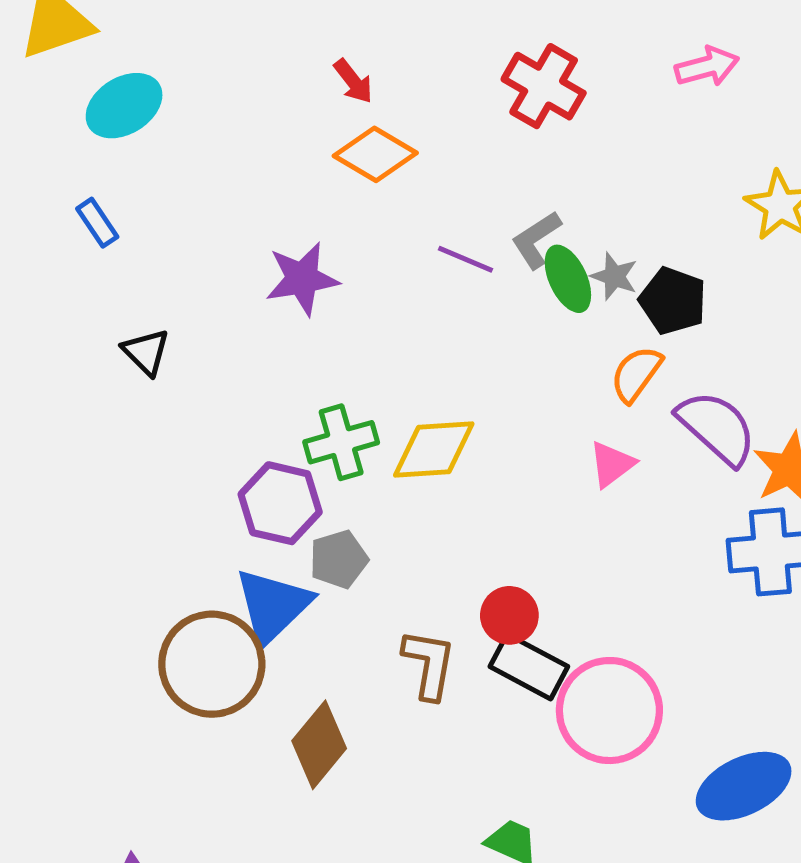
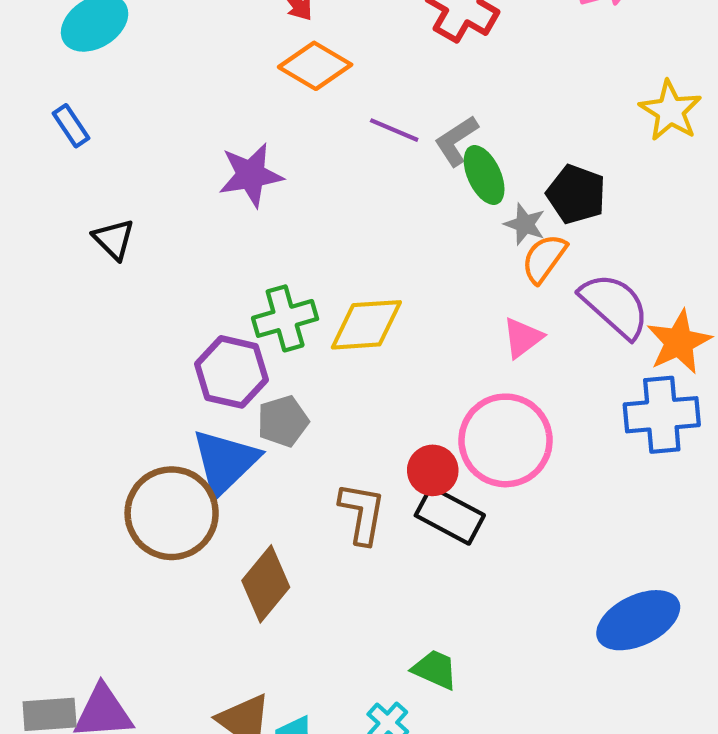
purple line: (466, 259) -> (394, 130), moved
gray star: (614, 276) -> (525, 224), moved
pink circle: (609, 711) -> (506, 440), moved

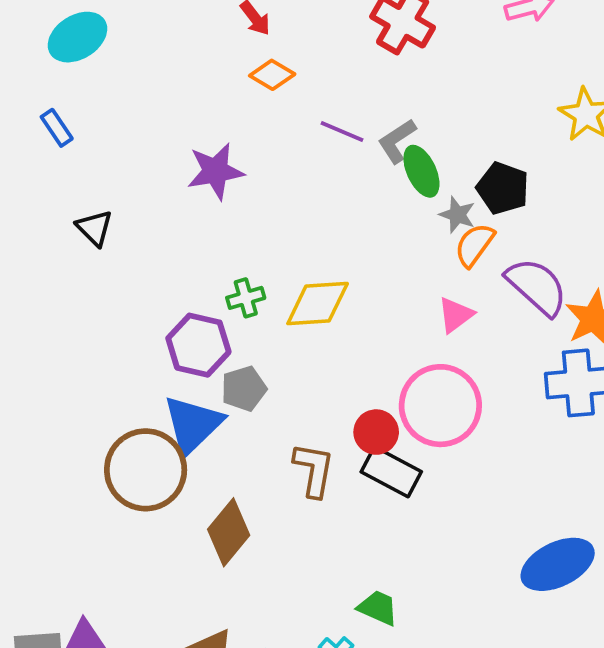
orange diamond: (315, 66) -> (272, 75), size x0.7
green cross: (285, 318) -> (246, 298), size x0.7

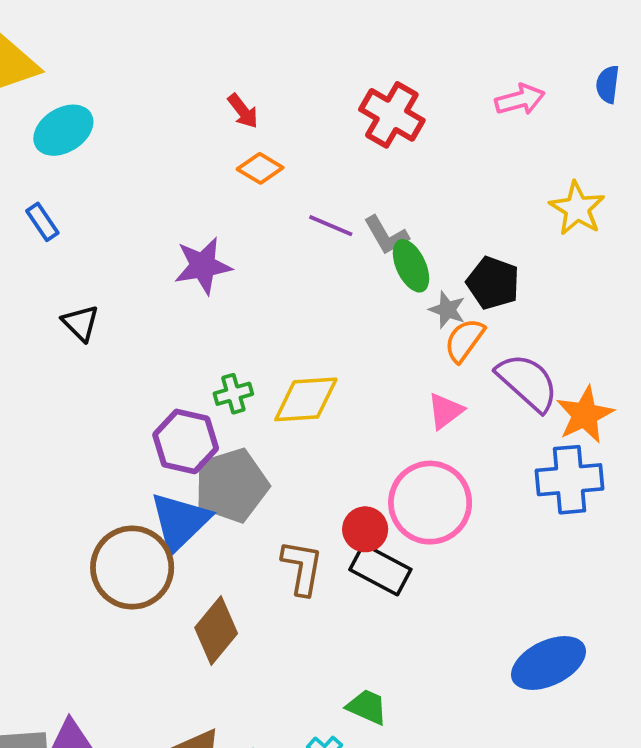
gray L-shape: (397, 141) -> (386, 235), turned -87
gray pentagon: (244, 389) -> (231, 485), size x1.6

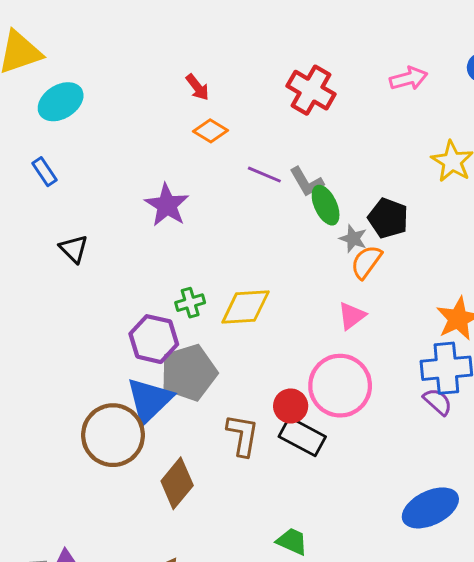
purple star: (203, 266) -> (167, 205), turned -30
purple semicircle: (527, 382) -> (438, 402), moved, size x0.6

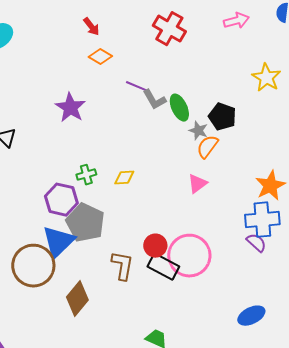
gray L-shape: (307, 182) -> (154, 100), moved
yellow diamond: (245, 307) -> (124, 178), size x0.6
gray pentagon: (189, 373) -> (85, 223), turned -30
pink circle: (340, 386) -> (189, 256), moved
blue ellipse: (430, 508) -> (251, 316), size x0.7

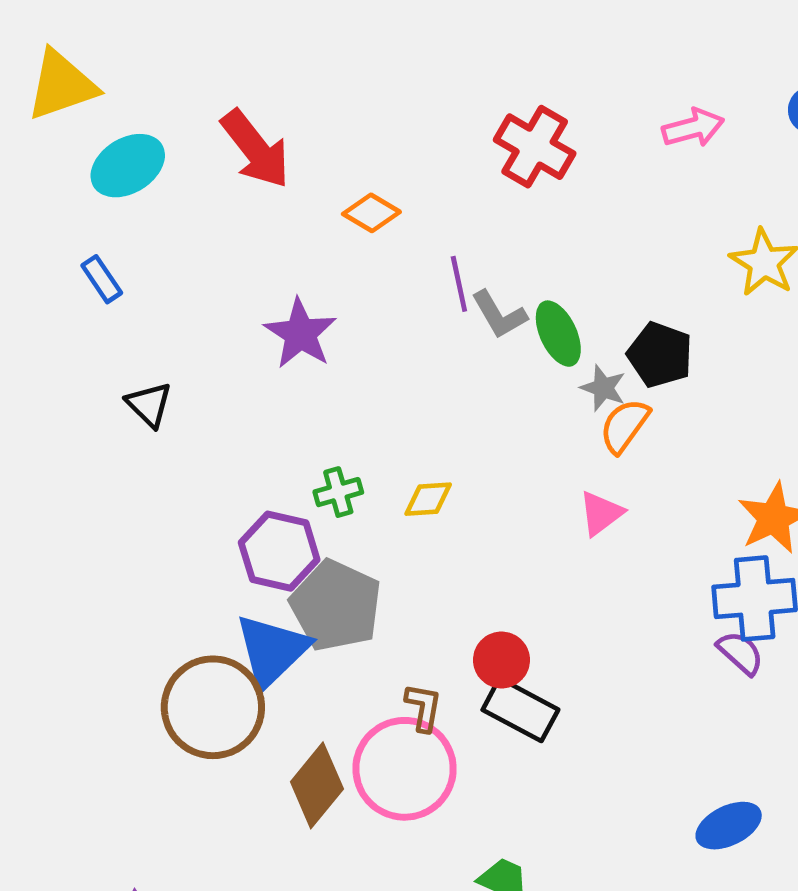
red arrow: (91, 27) -> (255, 149), moved, size x1.8
purple line: (137, 87) -> (459, 284), turned 55
pink circle: (189, 256) -> (405, 769), moved
brown L-shape: (122, 266) -> (423, 707), size x0.7

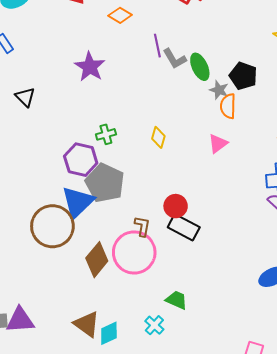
orange semicircle: (625, 426) -> (228, 106), turned -35
yellow diamond: (428, 499) -> (158, 137), moved, turned -70

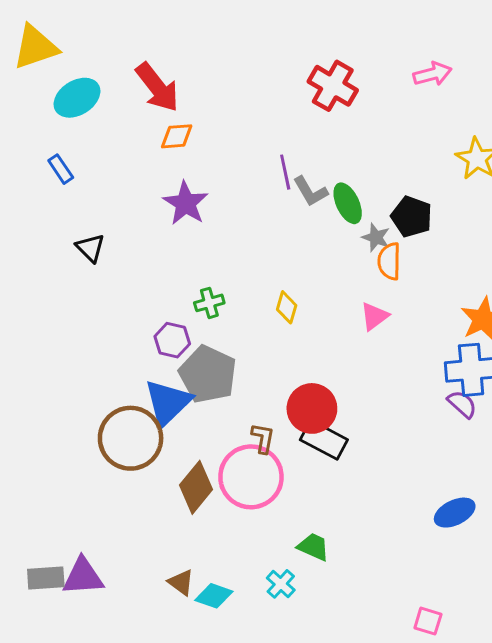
orange diamond: (120, 15) -> (177, 136), moved, turned -35
purple hexagon: (81, 160) -> (172, 340), size x0.7
red circle: (176, 206) -> (312, 408), size x1.4
brown triangle: (87, 324) -> (181, 582), size x0.7
cyan diamond: (109, 333) -> (214, 596), turned 45

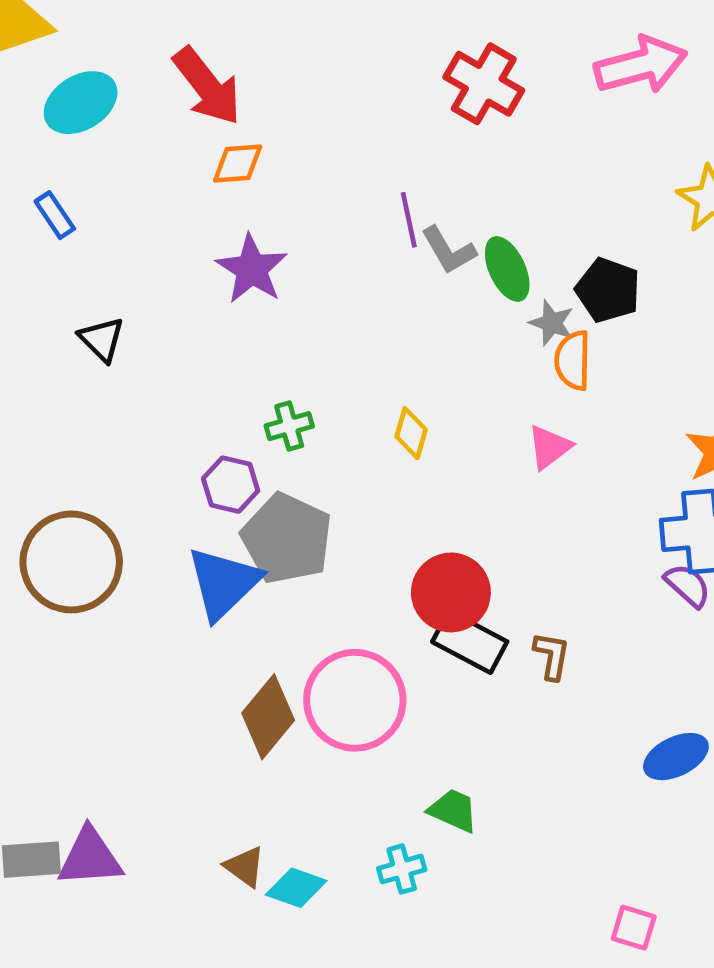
pink arrow: (432, 74) -> (641, 65), size x1.5
brown circle: (131, 438) -> (71, 562), moved
brown L-shape: (263, 438) -> (552, 656), moved
cyan cross: (281, 584) -> (402, 869), turned 32

